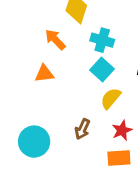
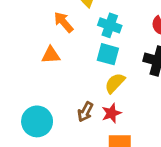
cyan square: (102, 69) -> (108, 54), turned -30
red star: (122, 130) -> (111, 113), moved

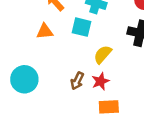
cyan square: (108, 54) -> (82, 27), moved
cyan circle: (37, 121) -> (24, 79), moved

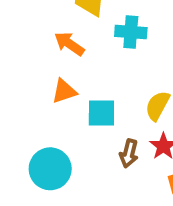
cyan square: (82, 27) -> (101, 113), moved

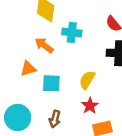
orange arrow: (69, 44) -> (44, 45), moved
brown arrow: (129, 153) -> (55, 119), moved

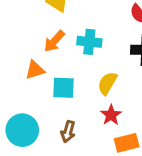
cyan cross: (72, 33) -> (89, 42), moved
orange arrow: (44, 45) -> (54, 41), turned -84

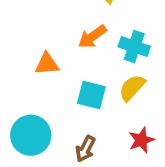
orange triangle: (35, 70) -> (47, 64), moved
yellow semicircle: (107, 83) -> (132, 88), moved

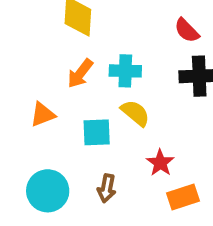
yellow semicircle: (132, 88) -> (135, 113), turned 104

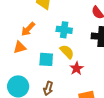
orange arrow: (80, 73) -> (28, 29), moved
red star: (160, 163) -> (77, 68), moved

